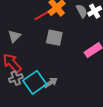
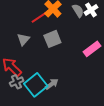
gray triangle: (14, 36) -> (23, 39), moved
gray square: (54, 38) -> (52, 39), turned -30

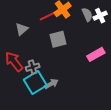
gray triangle: (23, 39) -> (22, 29), moved
gray cross: (17, 82) -> (33, 67), moved

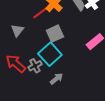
cyan square: (35, 82) -> (50, 54), moved

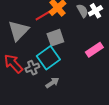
gray triangle: (17, 30) -> (18, 31), size x1.6

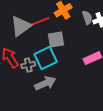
red line: (44, 15) -> (40, 21), moved
gray arrow: (52, 83) -> (45, 83), size x1.5

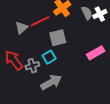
gray triangle: (21, 26) -> (21, 28), size x0.6
cyan square: (46, 58) -> (49, 57), size x0.6

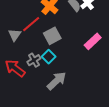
gray cross: (32, 66) -> (34, 60), moved

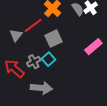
gray arrow: (57, 81) -> (41, 88), moved, turned 45

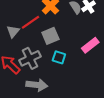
cyan square: (49, 59) -> (59, 57), moved, turned -32
gray cross: (34, 62) -> (30, 58), size x1.5

